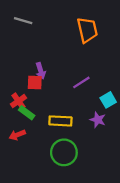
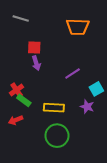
orange trapezoid: (87, 30) -> (78, 27), turned 105
red square: (35, 82) -> (34, 48), moved

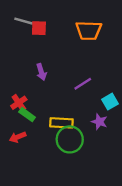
red square: (34, 48) -> (39, 28), moved
green circle: (57, 136) -> (70, 139), moved

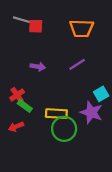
purple arrow: (41, 72) -> (38, 67), turned -64
purple line: (83, 84) -> (77, 64), moved
purple star: (99, 122) -> (91, 112), size x1.5

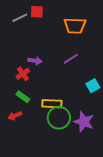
gray line: (21, 20) -> (20, 18), turned -42
red square: (36, 26) -> (37, 12), moved
red cross: (17, 95) -> (23, 74), moved
purple star: (91, 112) -> (84, 122), moved

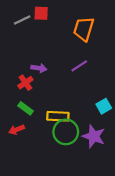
orange trapezoid: (75, 26) -> (84, 29), turned 105
cyan square: (93, 86) -> (104, 106), moved

